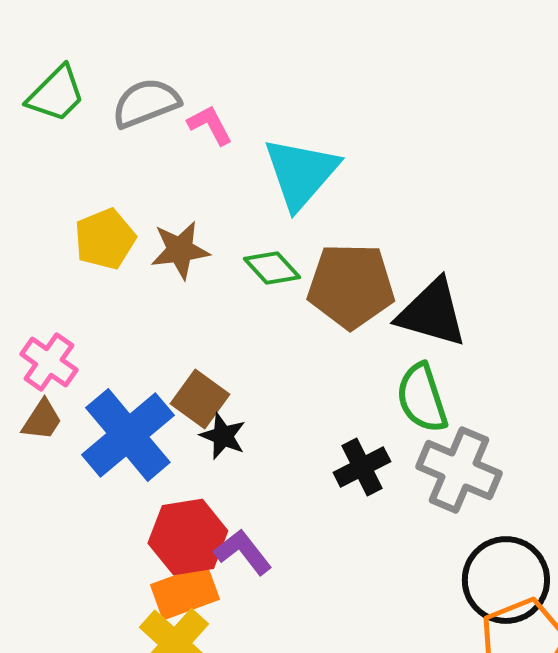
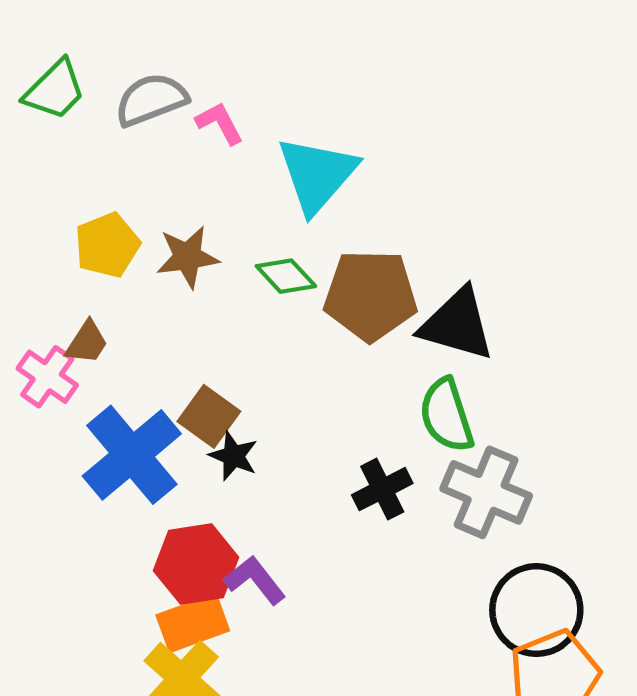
brown trapezoid: (42, 420) -> (87, 342), moved

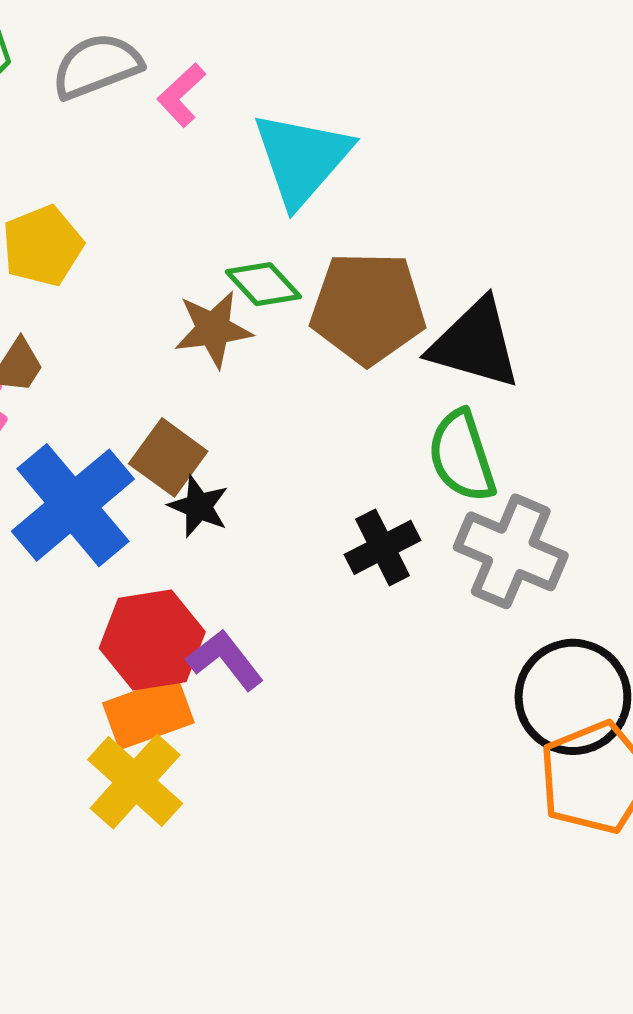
pink L-shape: (220, 123) -> (181, 95), turned -105
brown star: (187, 257) -> (213, 329), moved

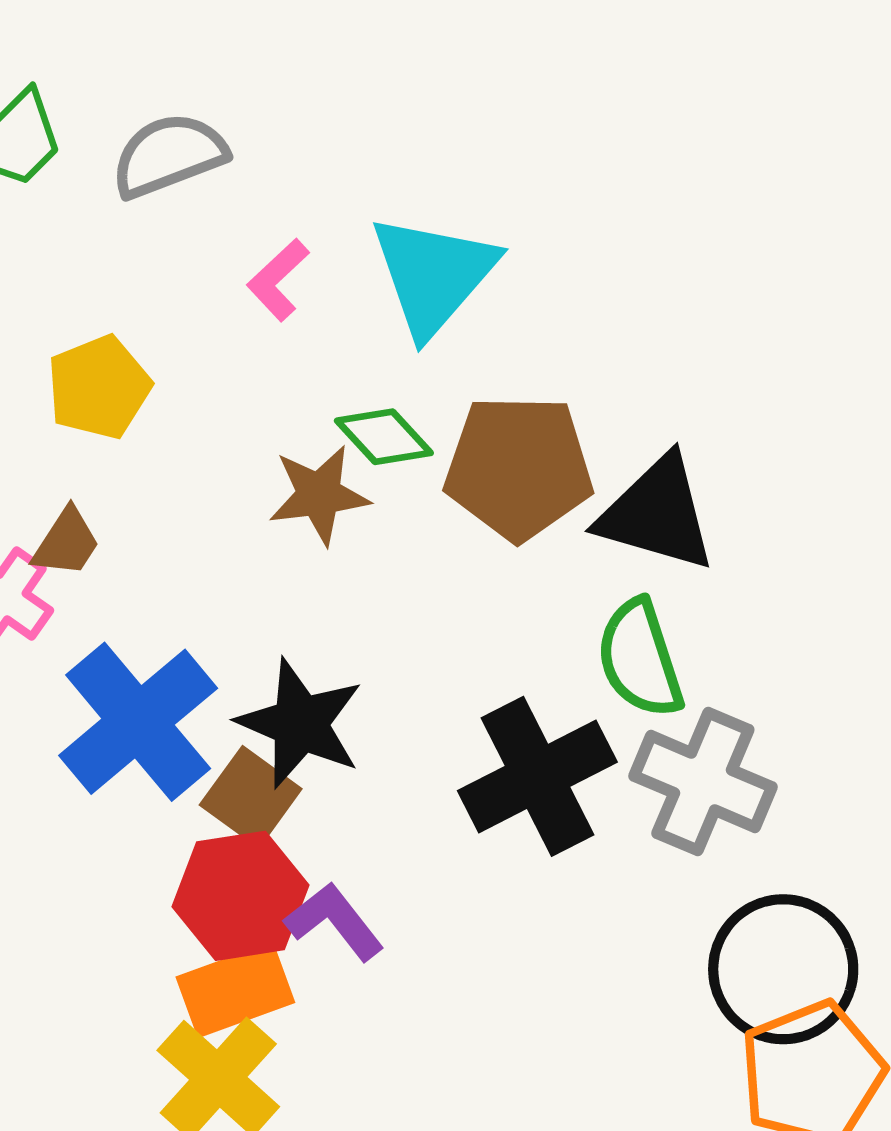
pink L-shape: (181, 95) -> (278, 280), moved
brown square: (168, 457) -> (251, 797), moved
black star: (199, 506) -> (300, 723), size x1.6
black cross: (382, 547) -> (537, 776), size x1.6

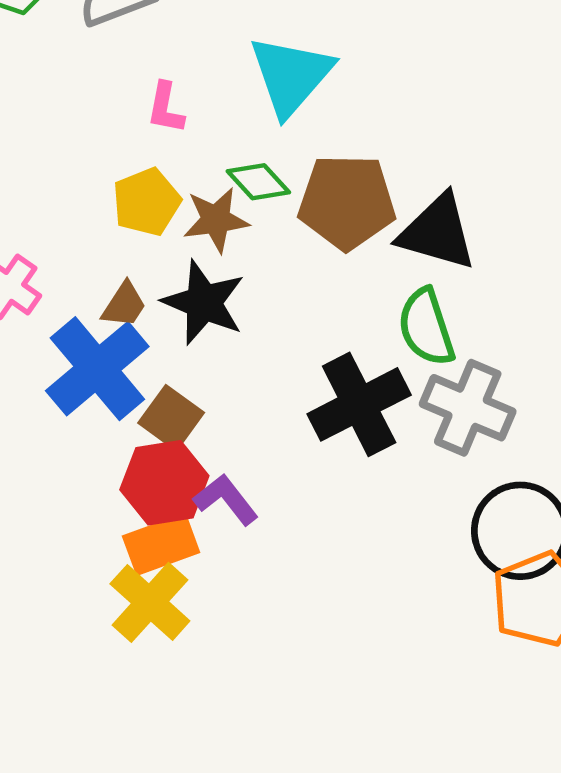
pink L-shape: (278, 280) -> (166, 108), moved, turned -36
yellow pentagon: (99, 387) -> (147, 202), moved
brown trapezoid: (66, 543) -> (124, 305), moved
black star: (300, 723) -> (204, 303), moved

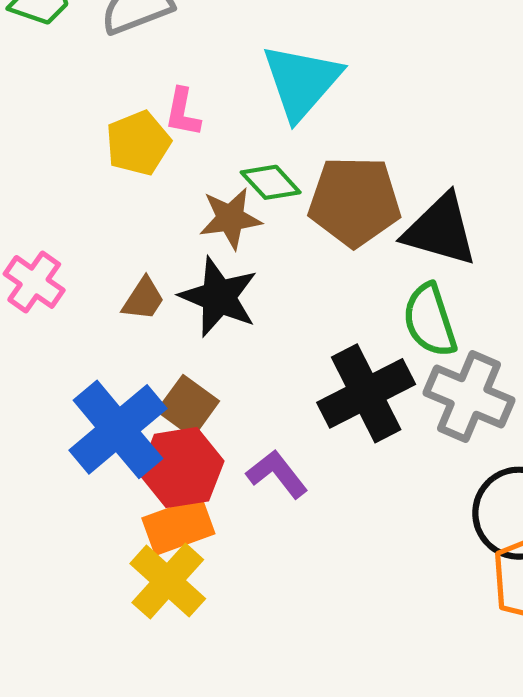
yellow pentagon: (147, 202) -> (138, 143), moved
blue cross: (97, 369) -> (118, 429), moved
purple L-shape: (226, 499) -> (277, 474), moved

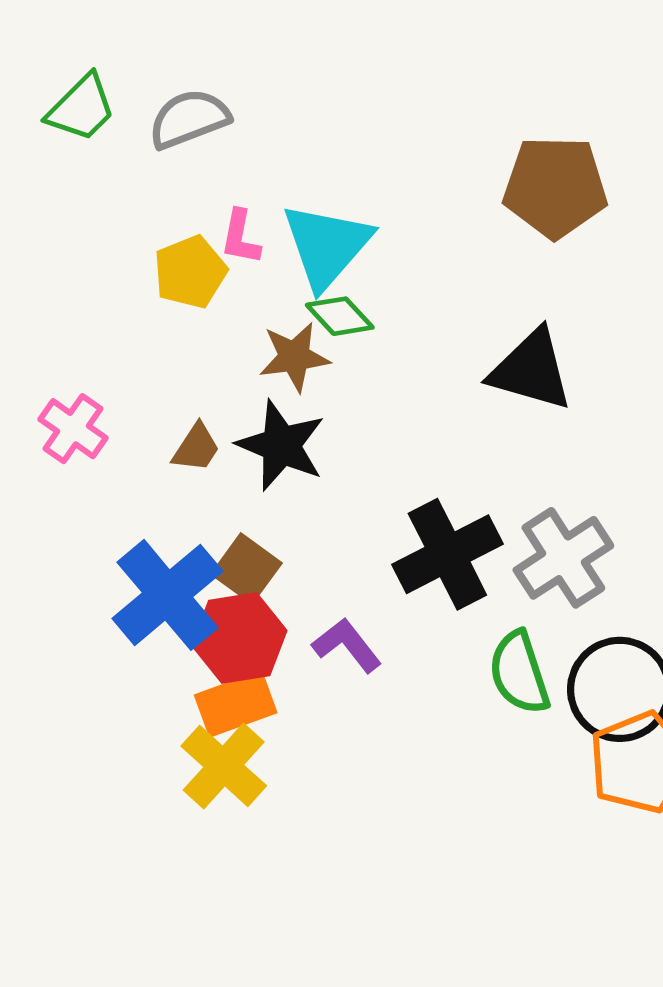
cyan triangle: (301, 82) -> (327, 246), moved
brown pentagon: (354, 201) -> (555, 187), moved
green semicircle: (430, 320) -> (519, 673), moved
gray cross: (469, 397) -> (563, 558), turned 34

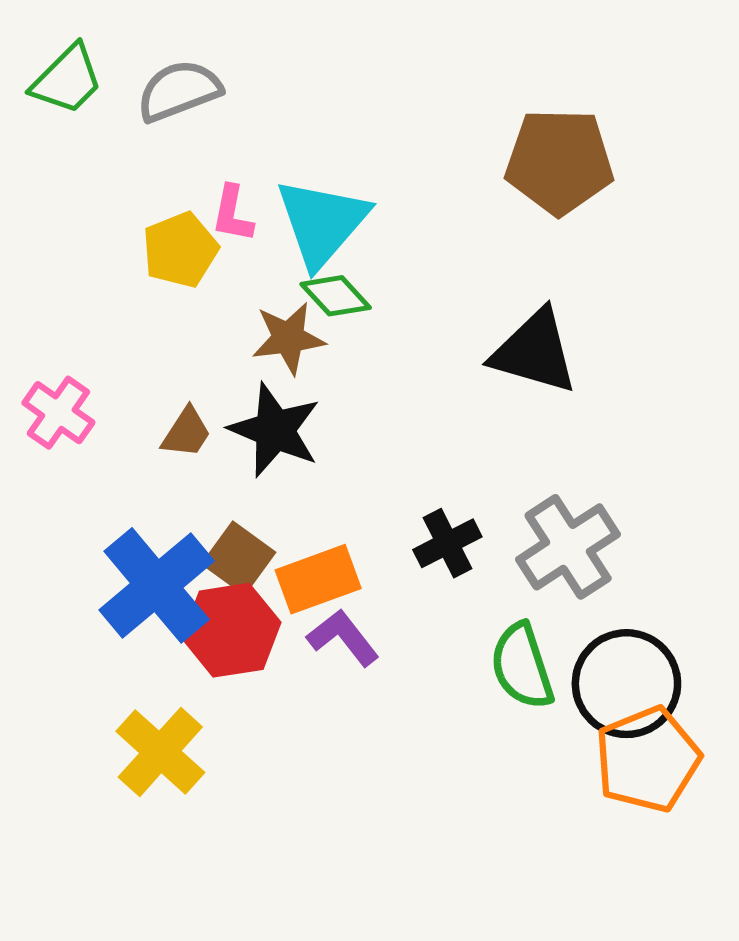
black cross: (447, 554) -> (447, 543), size x0.6
orange rectangle: (236, 704) -> (318, 579), moved
yellow cross: (224, 766) -> (160, 752), moved

